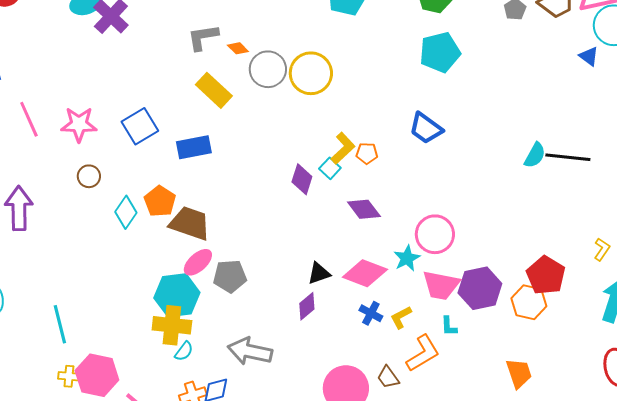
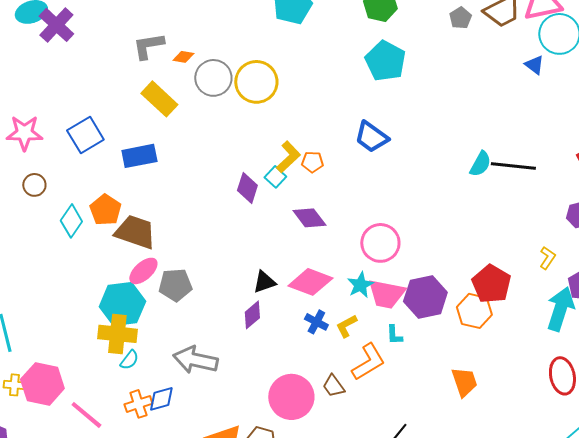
orange diamond: (238, 48) -> (183, 57), turned -35
cyan pentagon: (440, 52) -> (385, 61), turned -30
cyan star: (407, 258) -> (360, 285), moved

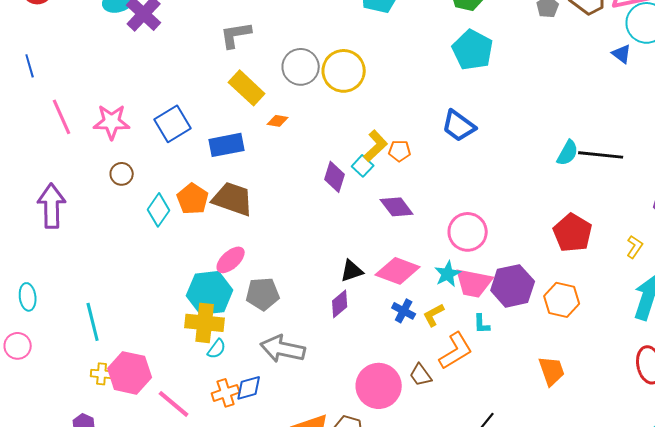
orange diamond: (183, 57) -> (278, 121), moved
brown trapezoid: (135, 232) -> (233, 199), moved
red pentagon: (491, 284) -> (573, 233), moved
gray pentagon: (175, 285) -> (263, 294), moved

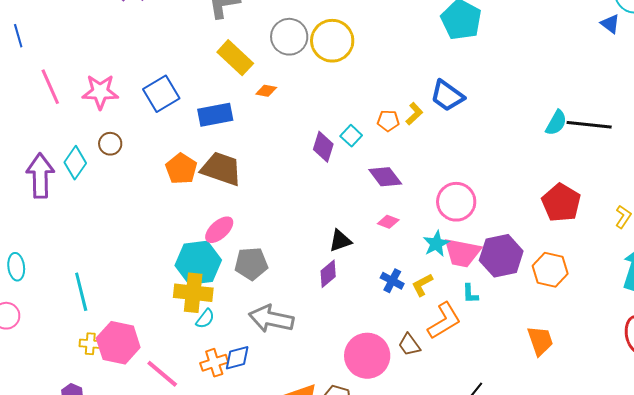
yellow L-shape: (376, 146) -> (414, 114), moved, size x0.7
cyan diamond: (159, 210) -> (75, 163), moved
pink diamond: (398, 271) -> (388, 222), moved, size x0.5

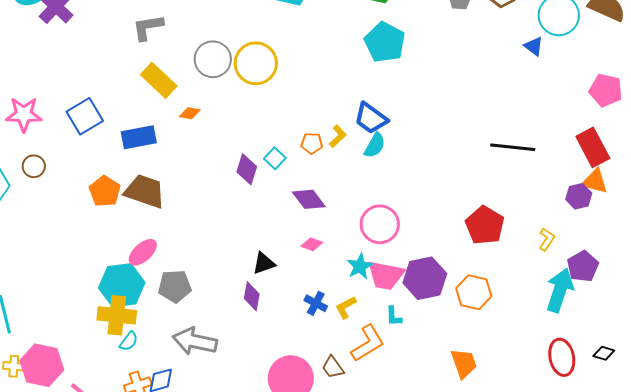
cyan semicircle: (556, 123) -> (375, 145), moved
purple diamond: (328, 274) -> (252, 296), turned -40

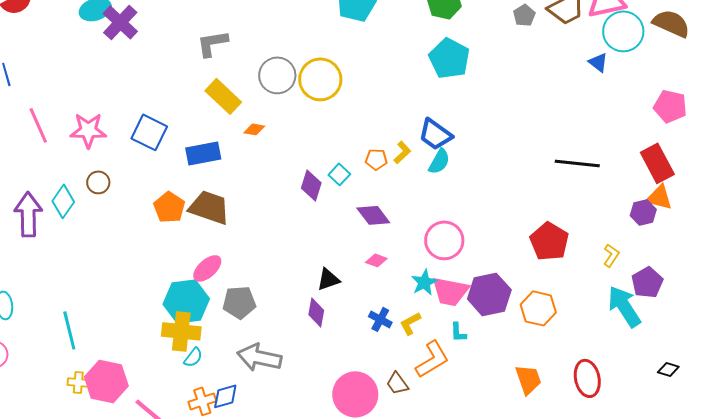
blue square: (85, 116) -> (149, 132), turned -33
cyan arrow: (560, 290) -> (624, 306), turned -51
red ellipse: (562, 357) -> (587, 378), moved

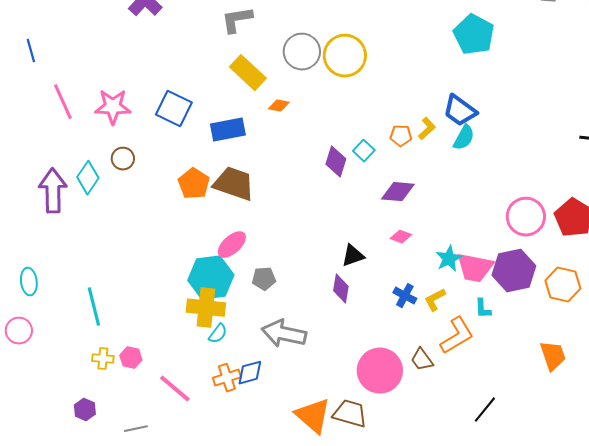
purple diamond: (373, 215) -> (398, 192), turned -48
pink circle: (444, 240) -> (526, 217), moved
gray pentagon: (239, 302) -> (264, 279), size x0.7
pink hexagon: (106, 381) -> (131, 358), size x0.5

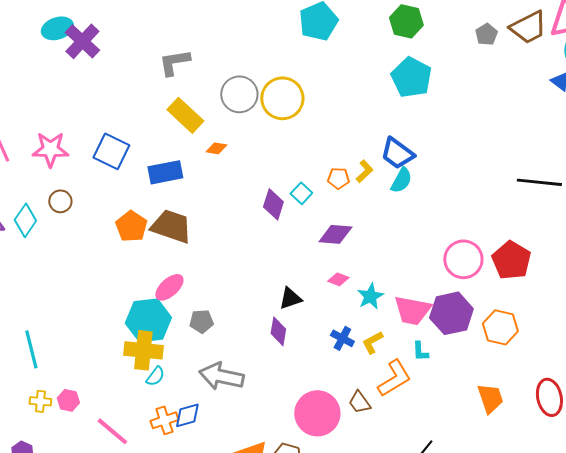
cyan star: (449, 259) -> (370, 296), moved

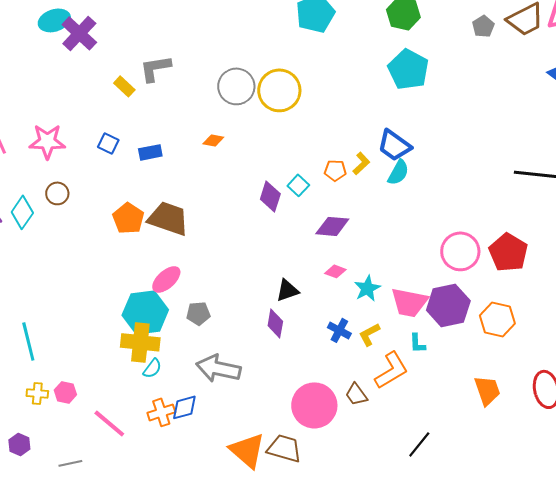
gray L-shape: (174, 62) -> (155, 68), moved
yellow rectangle: (185, 115) -> (124, 86), moved, size x0.6
blue square: (111, 151) -> (108, 143), size x0.6
blue rectangle: (165, 172) -> (150, 152), moved, size x0.7

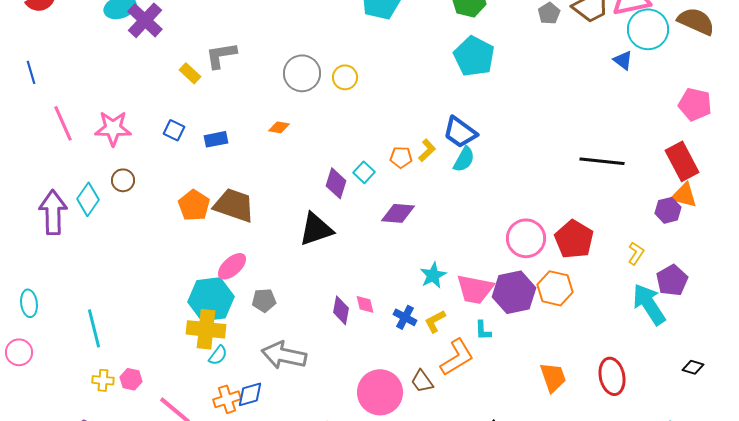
yellow circle: (279, 90) -> (345, 77), size x0.6
pink diamond: (335, 271) -> (365, 304), moved, turned 55
black triangle: (287, 290) -> (316, 229), moved, size x1.5
orange hexagon: (497, 319) -> (555, 288), moved

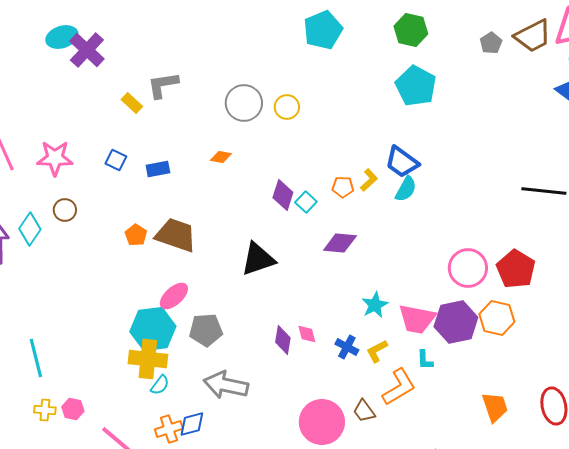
purple diamond: (336, 183) -> (283, 195), moved
orange pentagon: (194, 205) -> (136, 235), size x0.7
gray pentagon: (264, 300) -> (206, 330), size x1.4

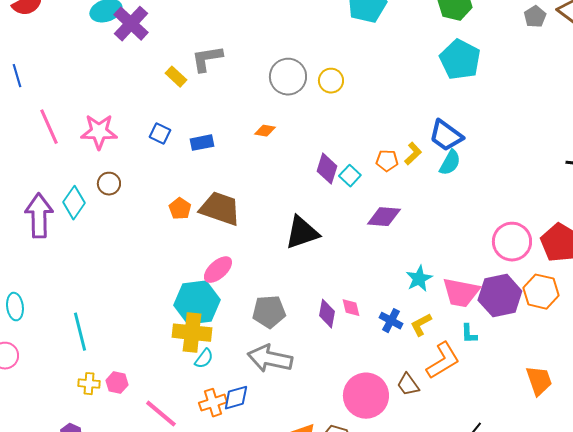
gray pentagon: (206, 330) -> (269, 312), moved

